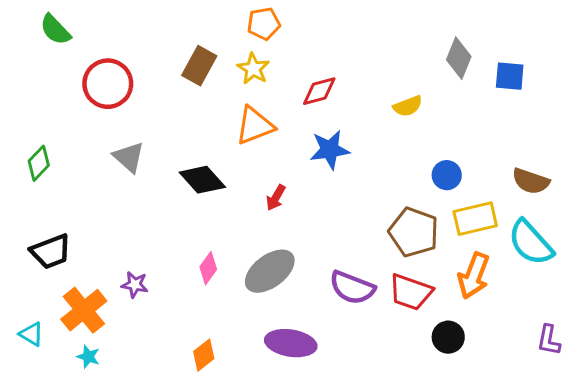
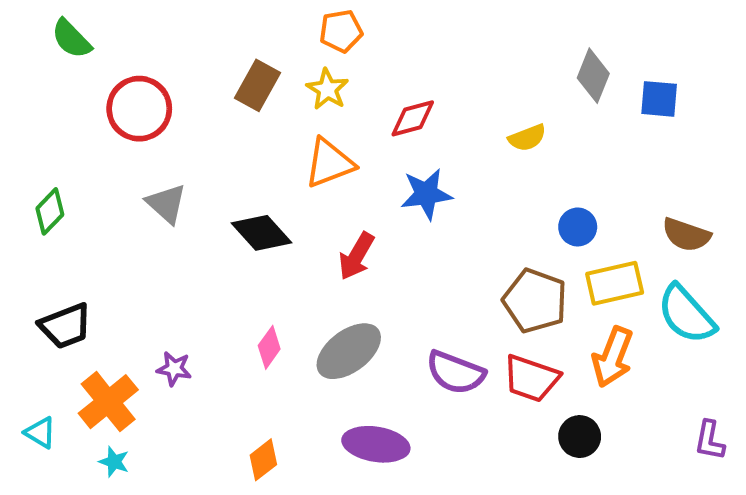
red arrow: (276, 198) -> (357, 256), size x1.4

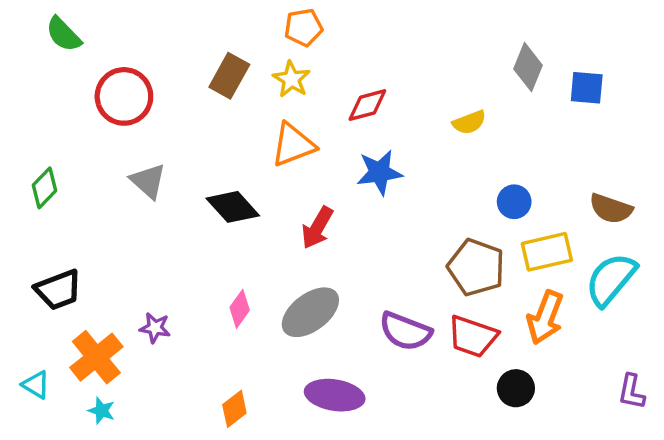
cyan semicircle: (686, 314) -> (611, 279), turned 82

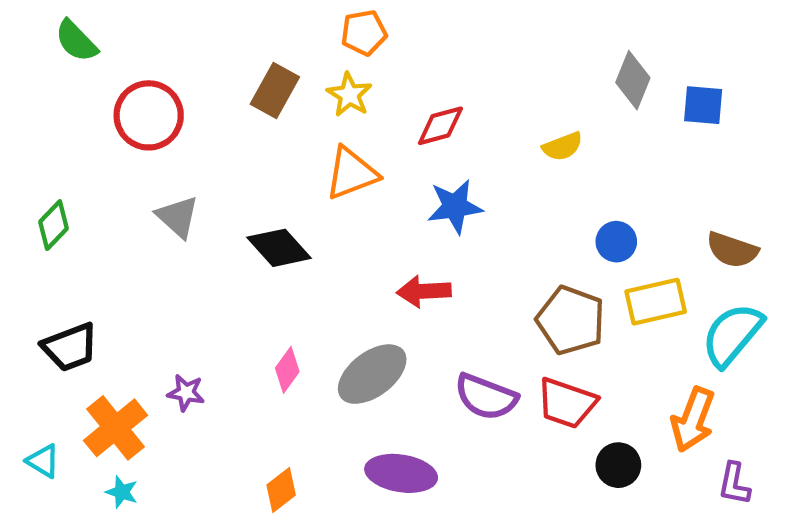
red arrow: (317, 228) -> (424, 291), moved, turned 57
orange arrow: (545, 317) -> (693, 420), moved
purple L-shape: (632, 392) -> (734, 484), moved

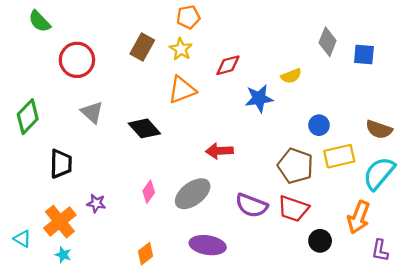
blue star: (455, 206) -> (259, 98), moved
green diamond: (53, 225) -> (28, 117), size x1.4
black trapezoid: (70, 347) -> (61, 164), moved, turned -68

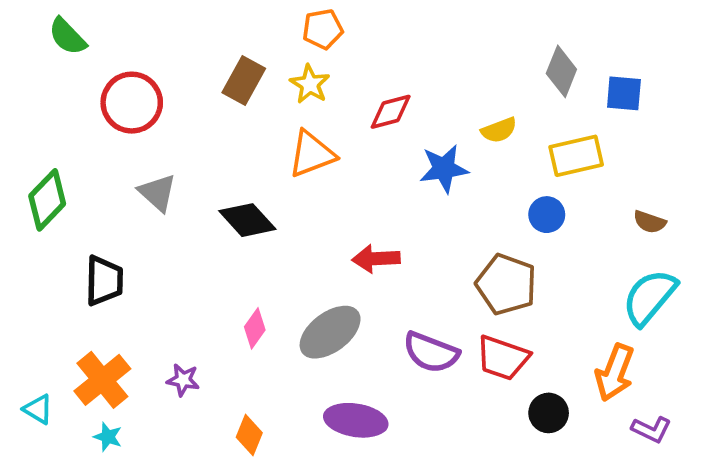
brown semicircle: (379, 129) -> (650, 222), size x0.7
yellow rectangle: (339, 156) -> (576, 156), moved
purple star: (96, 203) -> (183, 380), moved
purple L-shape: (380, 250) -> (651, 429), turned -75
orange diamond: (145, 254) -> (249, 435), turned -30

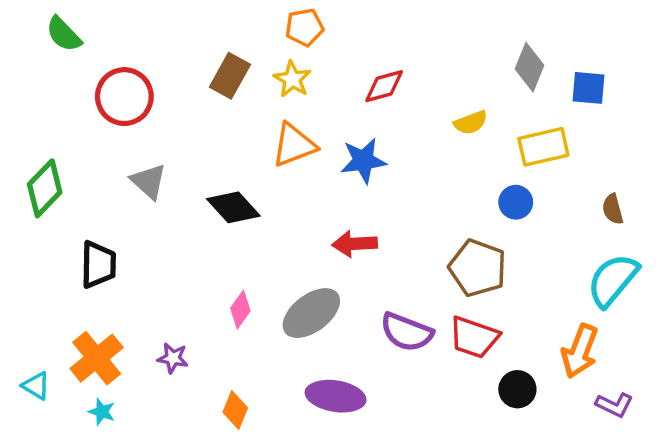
red diamond: (391, 112) -> (384, 86), moved
blue star: (444, 169) -> (363, 161), moved
brown semicircle: (650, 222) -> (613, 209), turned 56

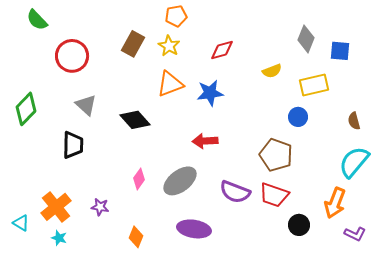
black trapezoid: (98, 265) -> (73, 145), moved

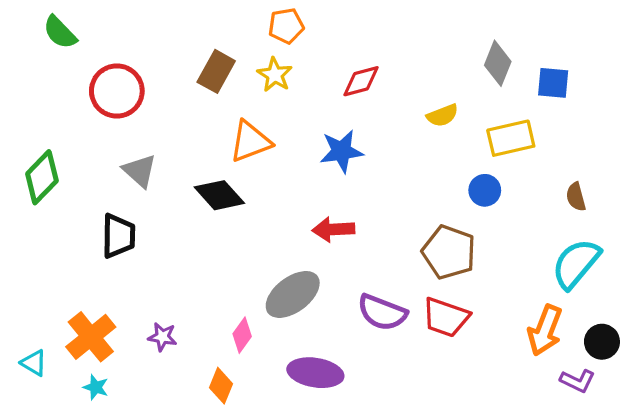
orange triangle: (170, 84) -> (250, 141), moved
pink diamond: (139, 179) -> (242, 335), moved
black circle: (299, 225) -> (602, 342), moved

